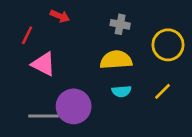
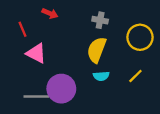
red line: (27, 35) -> (23, 29), turned -49
yellow semicircle: (116, 60) -> (97, 50), turned -65

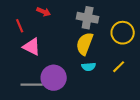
gray cross: (100, 20) -> (88, 18), size x1.5

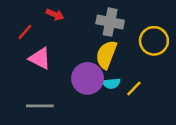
red line: (20, 26) -> (25, 32), turned 64
yellow line: (119, 67) -> (134, 88), moved
purple circle: (54, 78) -> (88, 78), moved

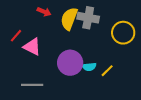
red line: (25, 32) -> (16, 36), moved
yellow semicircle: (106, 55) -> (69, 19), moved

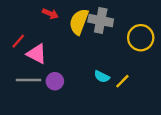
purple circle: (70, 63) -> (55, 81), moved, size x0.6
cyan semicircle: (89, 67) -> (102, 77), turned 32
gray line: (32, 85) -> (29, 80), moved

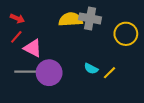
red arrow: (50, 14) -> (17, 18), moved
yellow semicircle: (79, 22) -> (71, 19), turned 65
purple circle: (55, 81) -> (49, 73), size x1.6

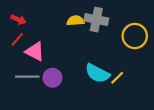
yellow semicircle: (71, 19) -> (75, 21), size x0.7
cyan semicircle: (91, 69) -> (97, 73), size x1.6
purple circle: (49, 73) -> (52, 78), size x0.7

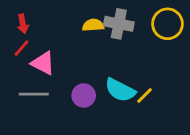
red arrow: (18, 20) -> (23, 24), turned 56
yellow circle: (135, 36) -> (167, 24), moved
purple circle: (52, 78) -> (84, 95), moved

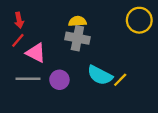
gray cross: (119, 24) -> (77, 38), moved
purple circle: (84, 95) -> (59, 80), moved

